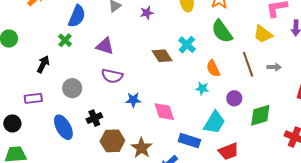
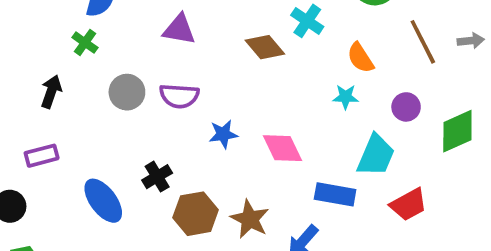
purple triangle: (105, 46) -> (179, 29), moved
gray circle: (72, 88) -> (127, 92), moved

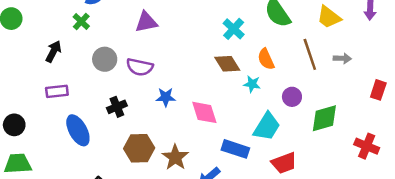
purple triangle: (179, 29) -> (146, 22), turned -30
brown diamond: (265, 47) -> (227, 64), moved
purple rectangle: (42, 156) -> (57, 91), moved
black cross: (157, 177) -> (117, 107), moved

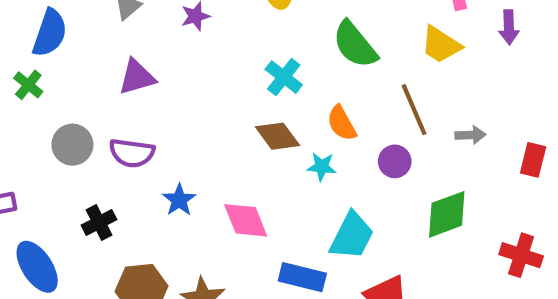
gray arrow: (342, 58) -> (470, 135), moved
blue star: (166, 97) -> (179, 200), turned -30
purple circle: (292, 97) -> (395, 161), moved

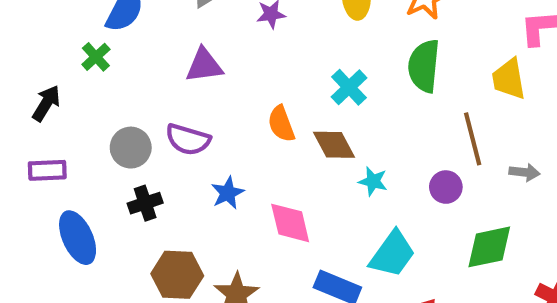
green semicircle: (355, 45) -> (424, 66), turned 36
yellow trapezoid: (441, 45) -> (509, 79), turned 39
orange semicircle: (342, 123) -> (281, 124), moved
gray circle: (72, 145) -> (131, 148), moved

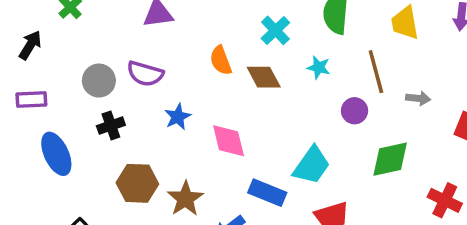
cyan star: (373, 181) -> (319, 67), moved

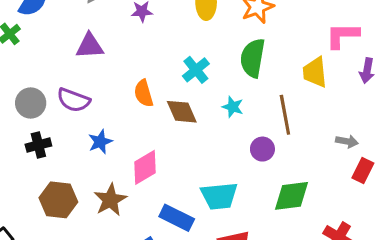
gray arrow: (418, 98) -> (347, 141), moved
pink diamond: (229, 141) -> (145, 167), turned 69
cyan trapezoid: (312, 165) -> (219, 196), turned 45
brown star: (185, 199) -> (110, 200), moved

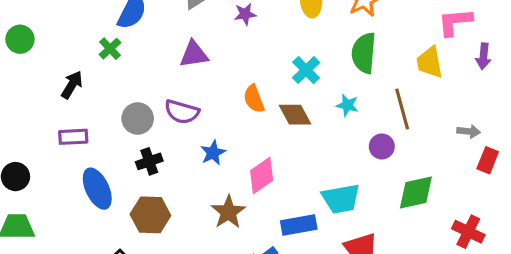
brown hexagon: (58, 200) -> (150, 215), moved
blue rectangle: (177, 218) -> (299, 225), turned -32

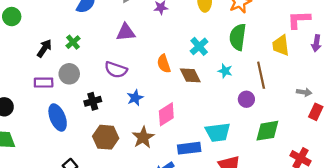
green cross: (110, 49) -> (73, 42), moved
gray circle: (138, 118) -> (69, 74), moved
brown hexagon: (150, 215) -> (106, 137), moved

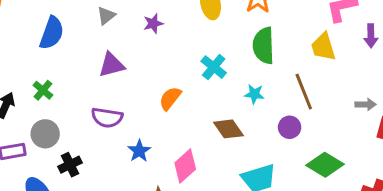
orange semicircle: (164, 64) -> (170, 98), turned 66
brown diamond: (190, 75) -> (228, 129), moved
black cross: (93, 101) -> (70, 165), moved
green diamond: (267, 131) -> (325, 165), turned 50

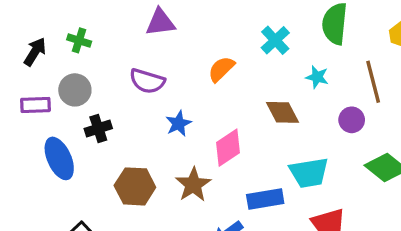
green cross: (43, 90) -> (79, 40), turned -30

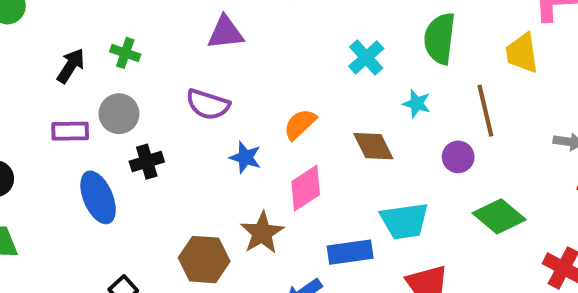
orange semicircle: (221, 69) -> (300, 124), moved
blue star: (178, 124) -> (245, 157), turned -30
brown hexagon: (135, 186) -> (204, 260), moved

